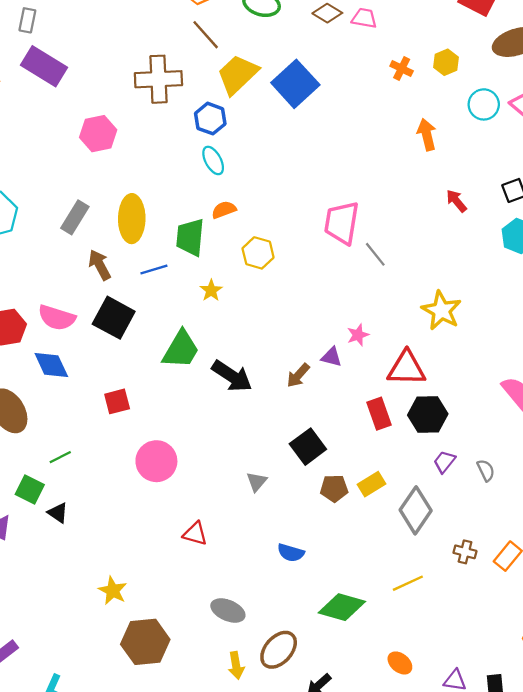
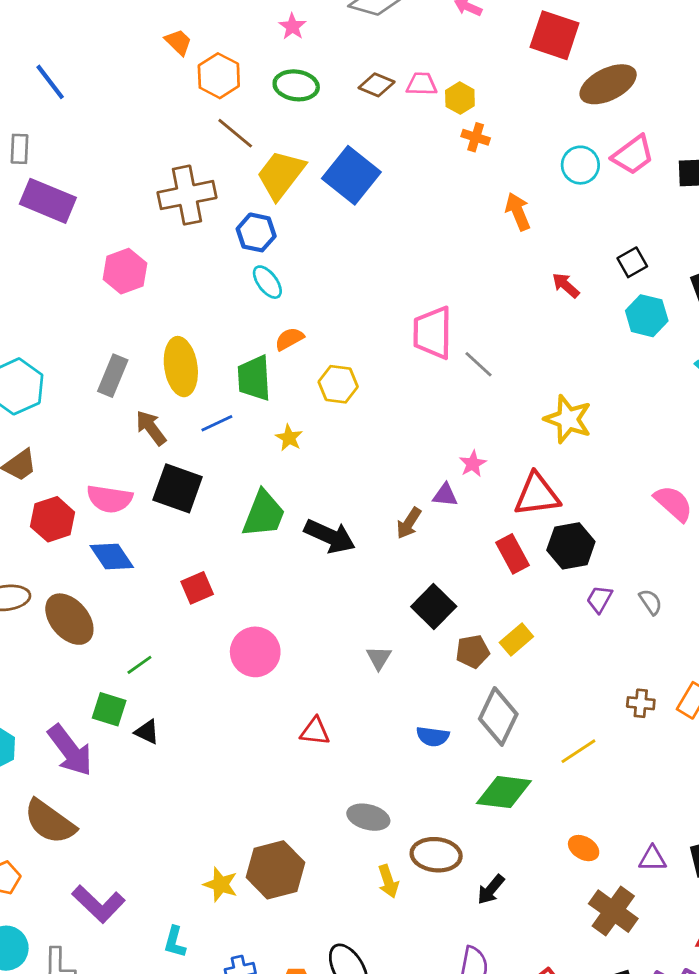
yellow hexagon: (446, 62) -> (460, 98), moved
gray diamond: (416, 510) -> (498, 716), moved
yellow star: (113, 591) -> (221, 885), moved
brown ellipse: (279, 650) -> (436, 855), turned 63

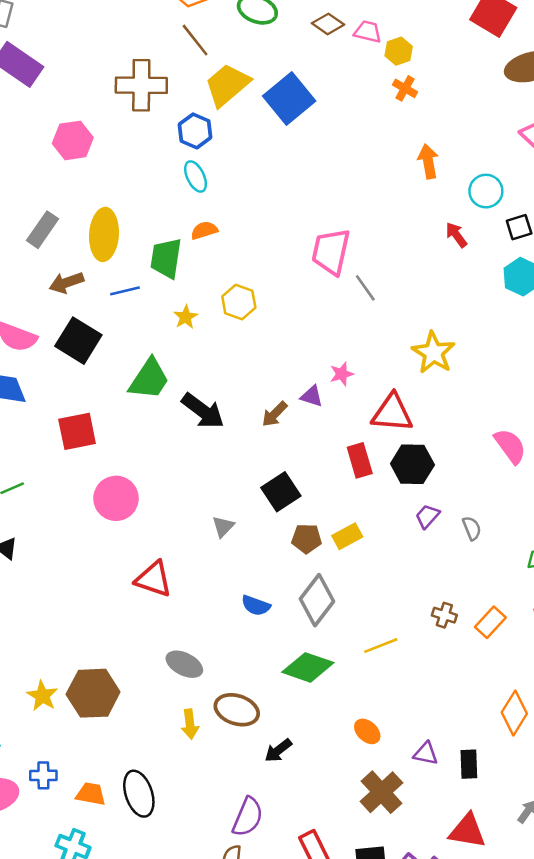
cyan circle: (580, 165) -> (486, 191), moved
yellow hexagon: (338, 384) -> (239, 302), moved
brown arrow: (151, 428) -> (66, 283), turned -84
red square: (197, 588) -> (77, 431), size x1.4
red triangle: (315, 731) -> (154, 579), size x1.4

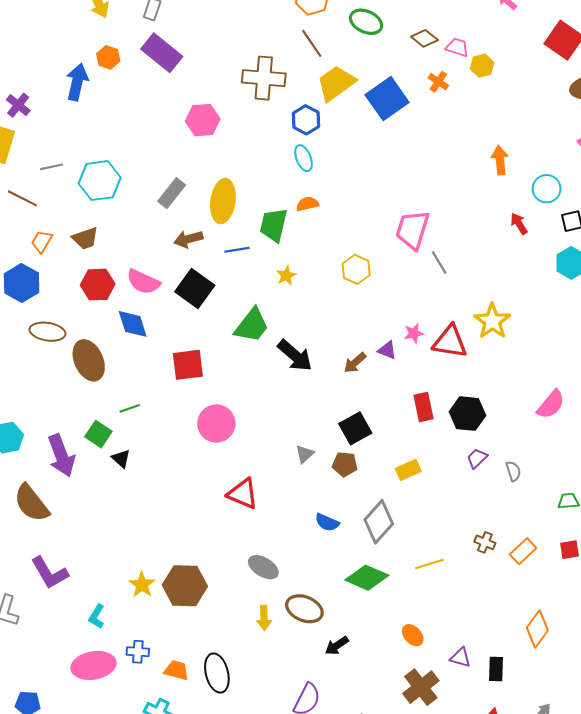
orange cross: (405, 88) -> (438, 82), moved
yellow hexagon: (239, 302) -> (356, 269), moved
red triangle: (392, 413) -> (450, 342), moved
pink semicircle: (510, 446) -> (551, 404), turned 72
brown pentagon: (307, 539) -> (345, 464), moved

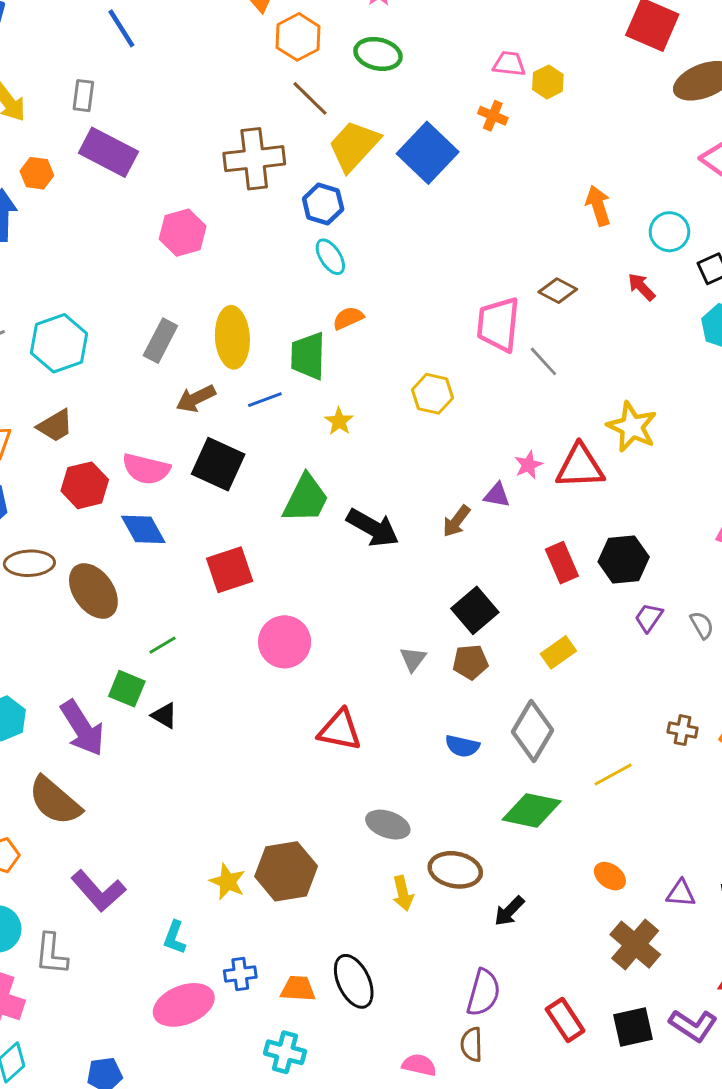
brown diamond: (424, 38) -> (558, 291), moved

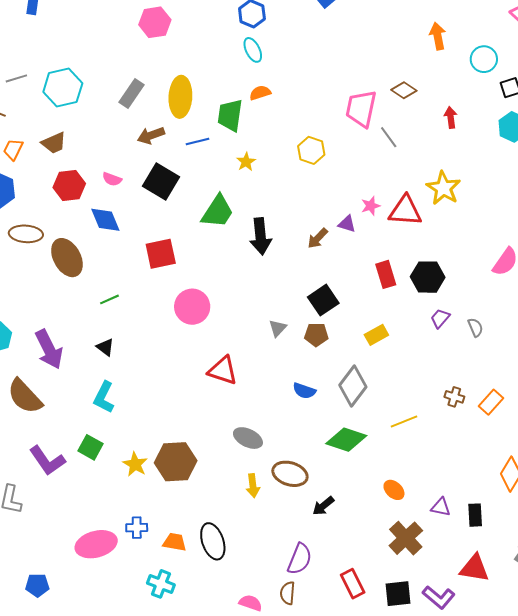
red arrow: (641, 287) -> (451, 117), moved, turned 30
pink semicircle: (146, 469) -> (112, 179), size x0.6
black arrow: (373, 528) -> (261, 236), turned 48
green square: (127, 689) -> (91, 447), moved
cyan L-shape: (175, 937) -> (104, 397), moved, size x1.4

